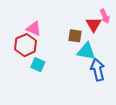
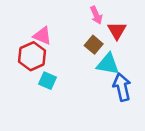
pink arrow: (105, 16) -> (96, 15), moved
brown square: (75, 36) -> (94, 45), turned 32

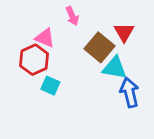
pink arrow: (96, 15) -> (72, 16), moved
brown square: (94, 45) -> (100, 47), size x1.5

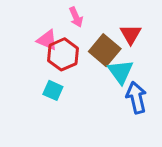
red hexagon: (34, 60) -> (63, 54), moved
cyan triangle: (115, 68) -> (121, 72), turned 44

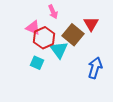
cyan triangle: (121, 72) -> (59, 50), moved
blue arrow: (136, 98) -> (95, 68), turned 30

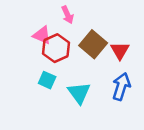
red triangle: (91, 24) -> (120, 51), moved
cyan triangle: (59, 50) -> (79, 93), moved

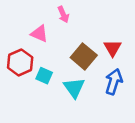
brown square: (93, 44) -> (84, 56), moved
red hexagon: (56, 48) -> (20, 62), moved

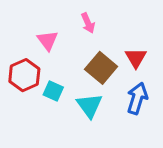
pink arrow: (63, 14) -> (88, 23), moved
pink triangle: (39, 34) -> (47, 40), turned 30

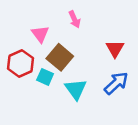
brown square: (101, 68) -> (60, 57), moved
blue arrow: (137, 98) -> (116, 83), turned 30

